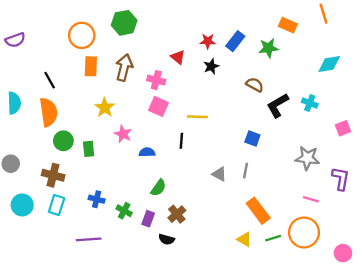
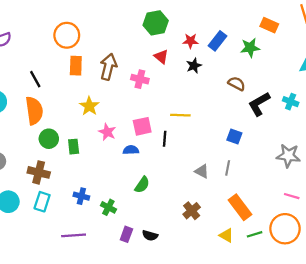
green hexagon: (124, 23) -> (156, 23), moved
pink square: (158, 106) -> (142, 126), moved, turned -36
brown cross: (177, 214) -> (192, 211), moved
purple rectangle: (148, 219) -> (126, 234), moved

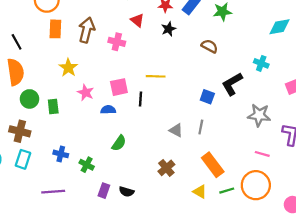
black L-shape: (259, 104) -> (232, 84), moved

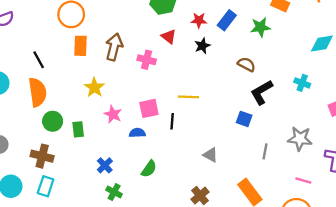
black L-shape: (232, 84) -> (262, 92), moved
gray line: (201, 127) -> (265, 151), moved
blue cross: (61, 154) -> (105, 165), moved, turned 32

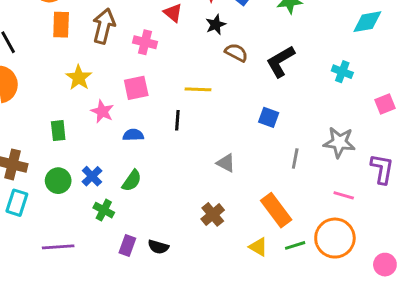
brown semicircle: (246, 64) -> (236, 53), moved
black L-shape: (262, 92) -> (280, 61), moved
pink square: (149, 108) -> (136, 88), moved
green circle: (53, 121) -> (58, 181), moved
green semicircle: (149, 169) -> (132, 181), moved

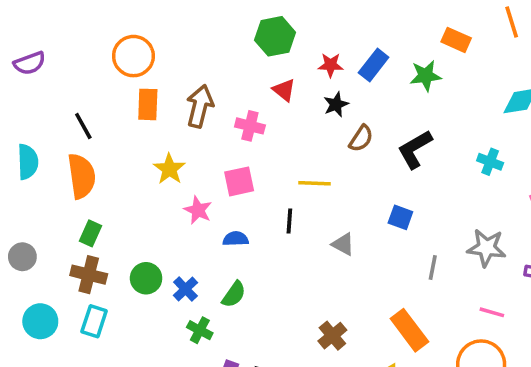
brown semicircle: (236, 53) -> (361, 138), turned 95
green rectangle: (58, 131) -> (90, 233), moved, turned 30
gray triangle: (226, 163) -> (343, 244), moved
green circle: (58, 181) -> (146, 278), moved

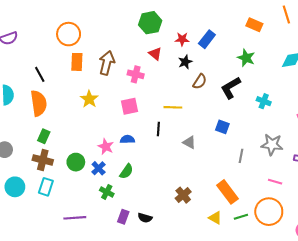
green star: (426, 76) -> (246, 58), moved, turned 30
cyan cross: (490, 162) -> (264, 101), moved
pink star: (198, 210) -> (106, 147), moved

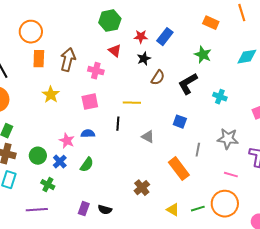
green cross: (107, 192) -> (48, 185), moved
orange rectangle: (228, 192) -> (179, 169), moved

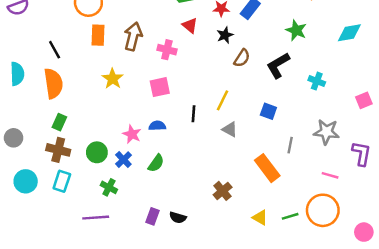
yellow line: (132, 103) -> (223, 100), moved, turned -66

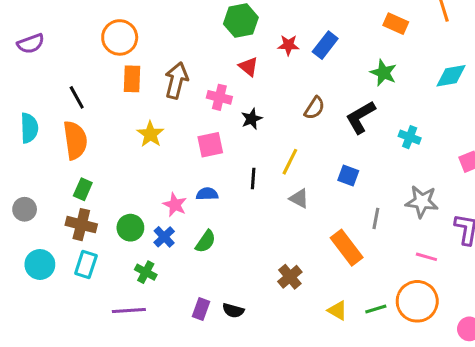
black star: (225, 35) -> (252, 119), moved

